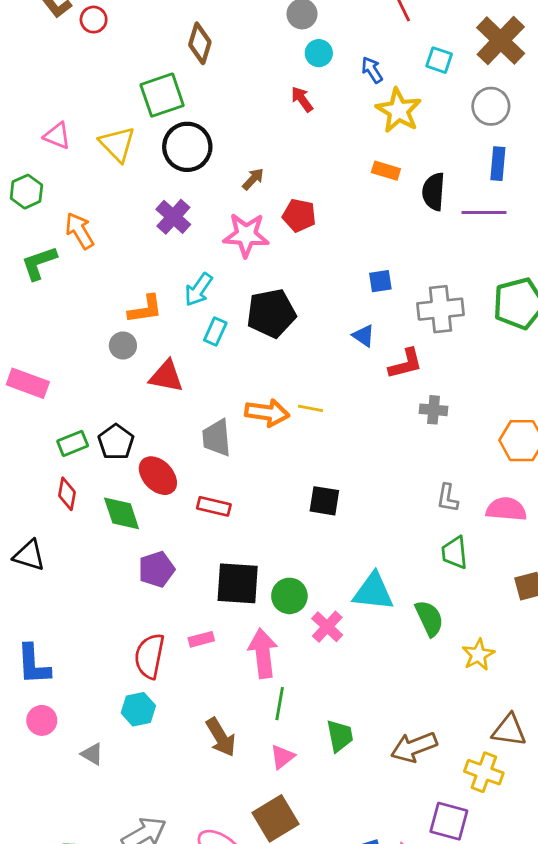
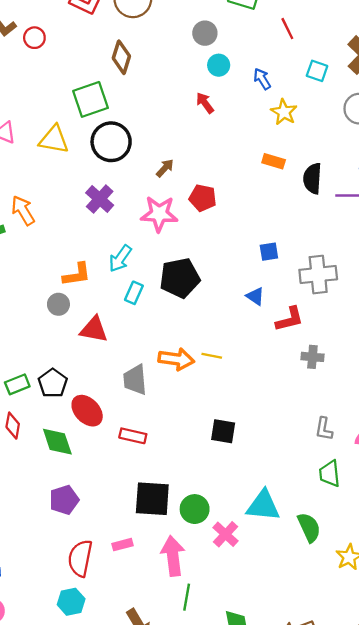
yellow star: (399, 110) -> (284, 112), size x0.7
yellow triangle: (117, 144) -> (54, 140), turned -36
purple pentagon: (157, 569) -> (64, 500), moved

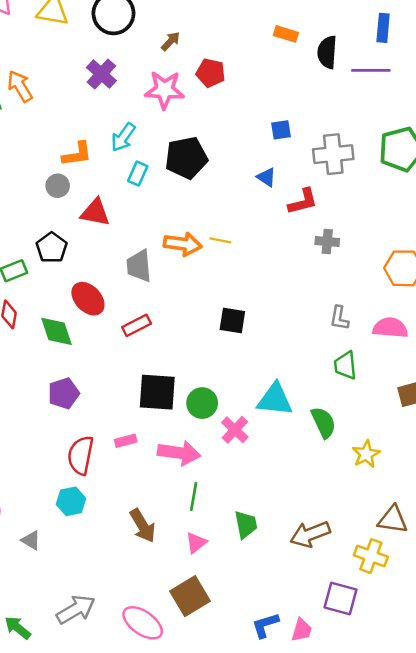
black pentagon: (53, 383) -> (52, 248), moved
red rectangle: (133, 436) -> (137, 325), turned -40
pink arrow: (173, 556) -> (179, 453), turned 105

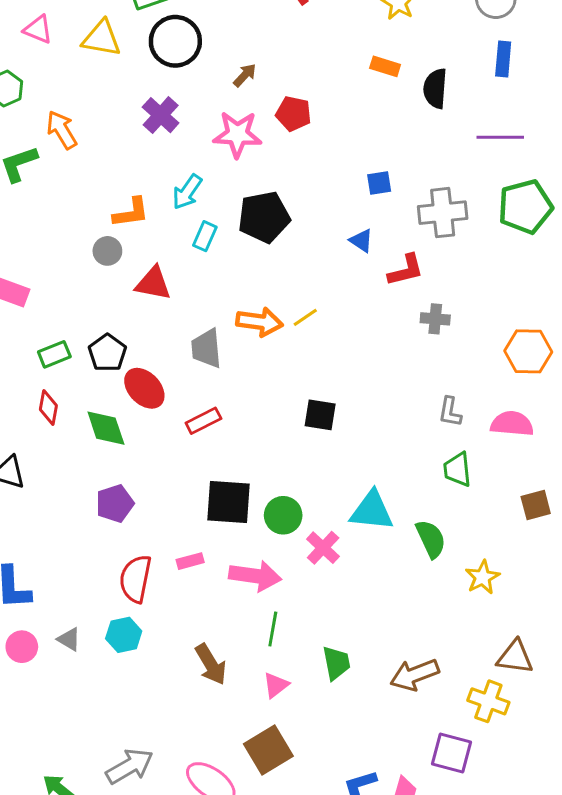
purple line: (371, 70) -> (500, 137), moved
yellow line: (220, 240) -> (305, 317), turned -45
black pentagon: (52, 248) -> (107, 353), moved
gray triangle: (31, 540) -> (69, 639), moved

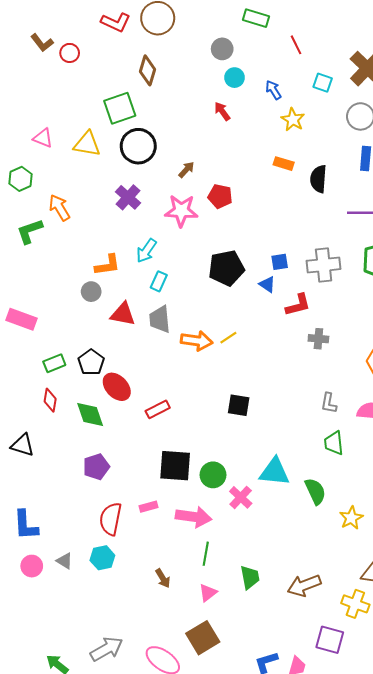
blue square: (379, 183) -> (280, 262), moved
black pentagon: (264, 217) -> (226, 268), moved
gray trapezoid: (206, 348) -> (160, 319), moved
brown arrow: (211, 664) -> (163, 578), size x0.7

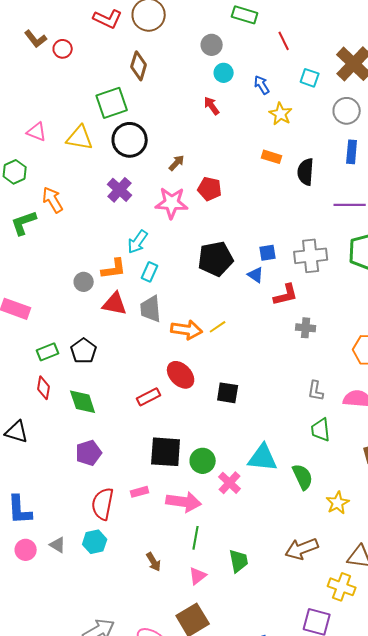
orange L-shape: (108, 265) -> (114, 269), moved
red ellipse: (117, 387) -> (181, 375), moved
brown arrow: (304, 585) -> (302, 549), moved

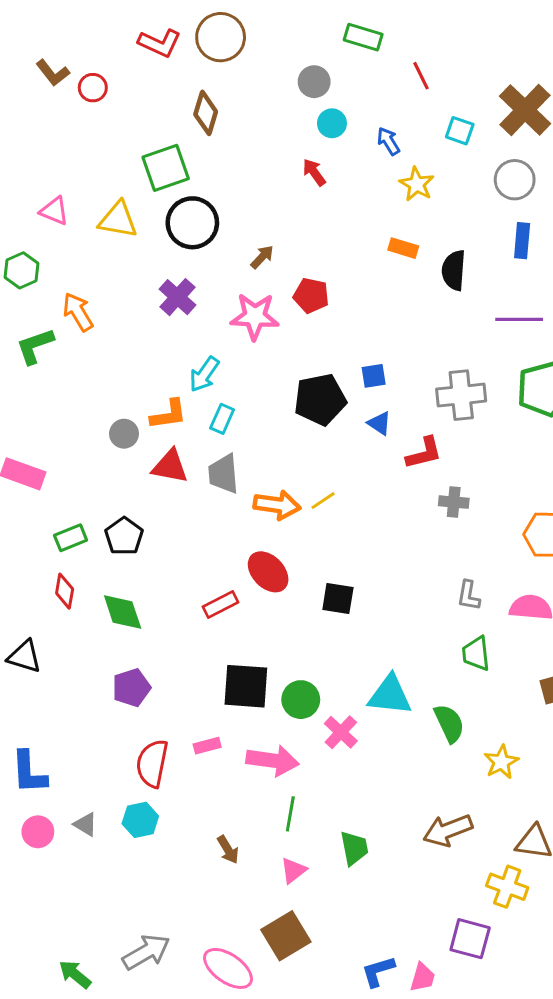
blue square: (268, 253) -> (374, 376), moved

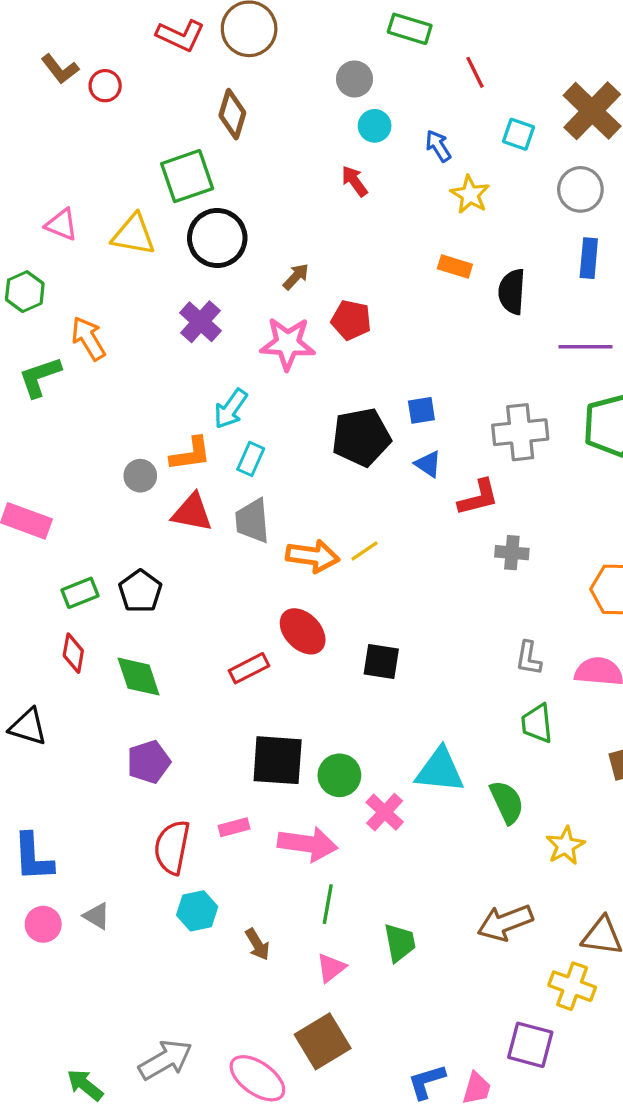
cyan hexagon: (140, 820) -> (197, 911), moved

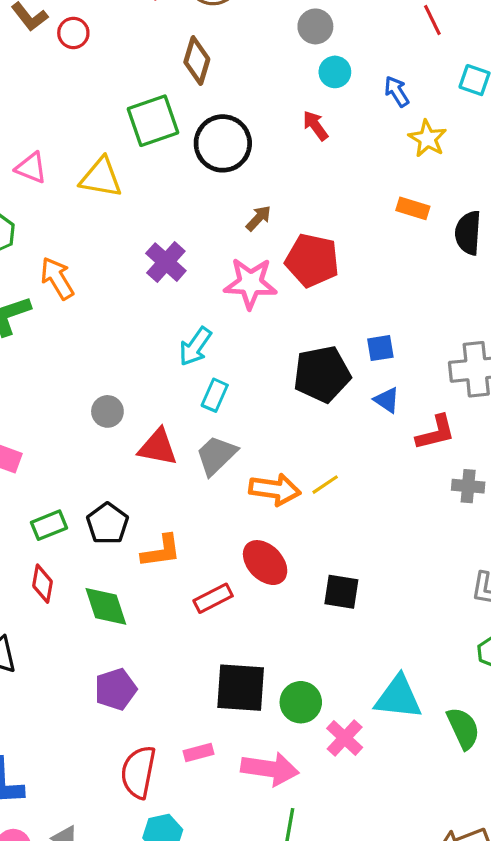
black circle: (217, 238) -> (223, 143), moved
red pentagon: (351, 320) -> (312, 260), size x1.4
orange L-shape: (190, 454) -> (161, 551), moved
gray trapezoid: (252, 521) -> (216, 455), turned 51

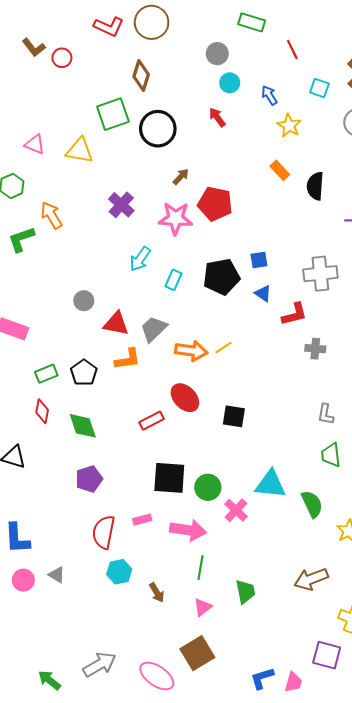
orange rectangle: (413, 208) -> (280, 170), turned 30
cyan rectangle: (215, 395) -> (173, 280), moved
orange L-shape: (161, 551) -> (128, 359), moved

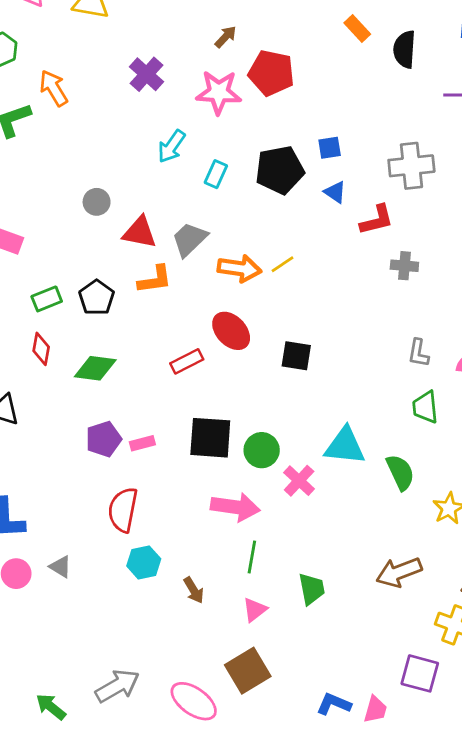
green diamond: (83, 426) -> (95, 368), turned -64
pink rectangle: (142, 520) -> (142, 443), moved
blue L-shape: (262, 678) -> (334, 704), turned 40

